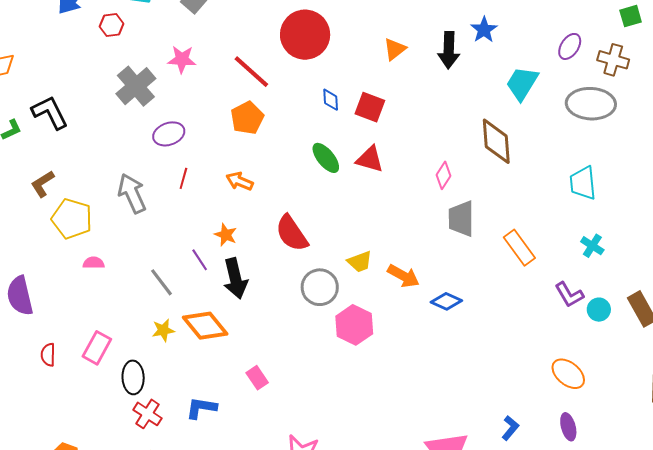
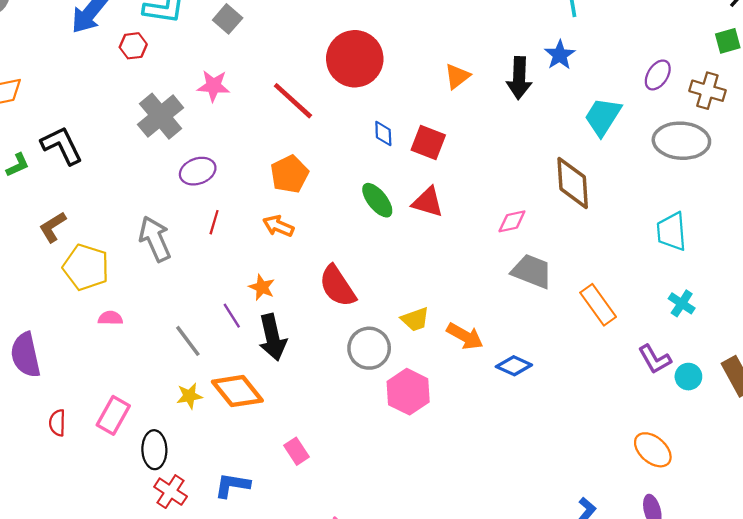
orange pentagon: (247, 118) -> (289, 174), moved
pink diamond: (444, 175) -> (512, 221), turned 44
gray trapezoid: (461, 219) -> (532, 271), turned 111

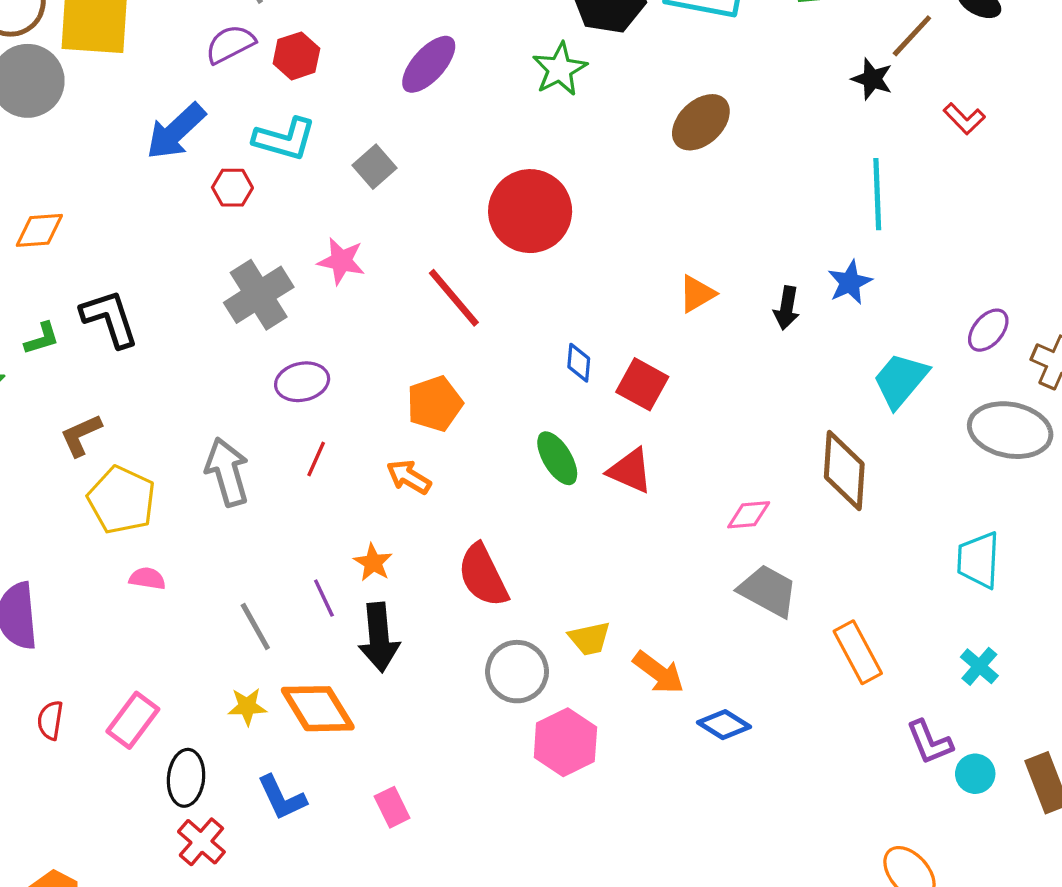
red circle: (355, 59) -> (530, 211), moved
black arrow: (519, 78) -> (787, 308), size x0.7
blue L-shape: (232, 485) -> (282, 798), moved, turned -132

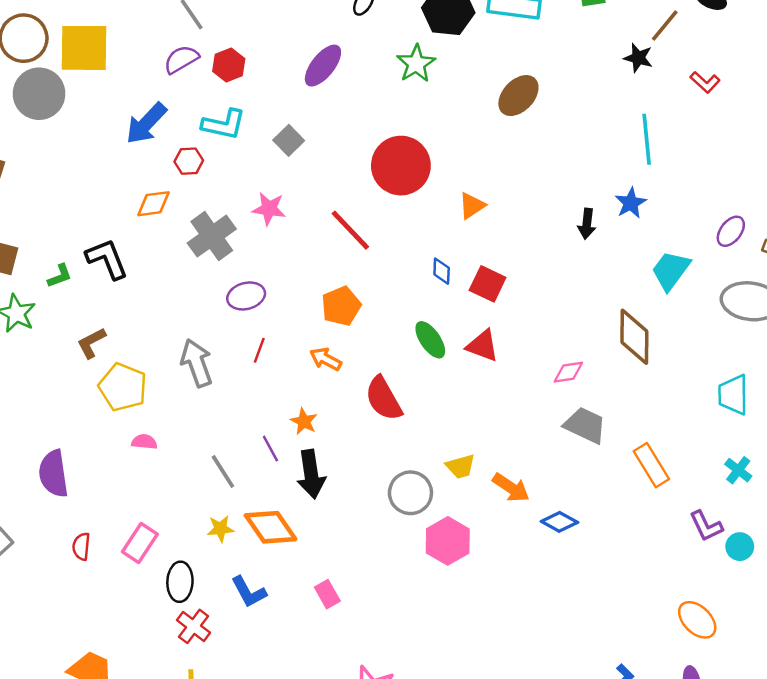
orange diamond: (39, 230) -> (154, 204), moved
orange triangle: (697, 294) -> (472, 206), moved
red semicircle: (483, 575) -> (384, 399), moved

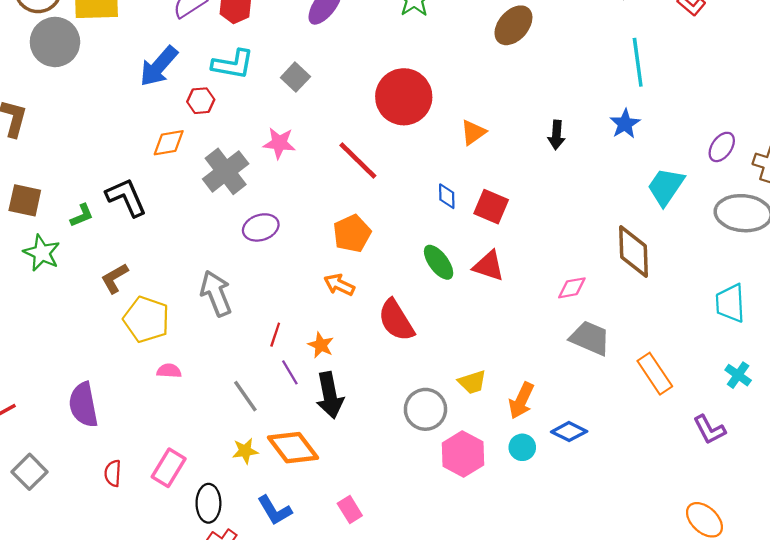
black arrow: (587, 224) -> (556, 135), moved
red line: (259, 350) -> (275, 335), moved
orange arrow: (511, 488) -> (521, 401), turned 84
cyan circle: (740, 547) -> (522, 447), moved

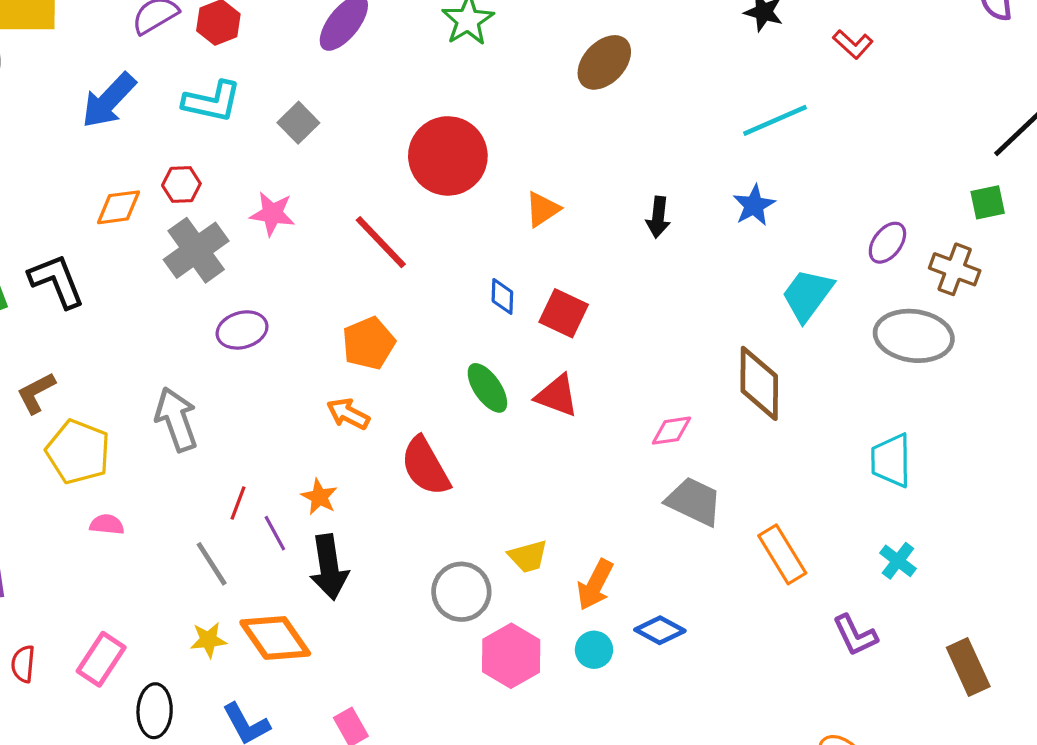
cyan line: (638, 62) -> (775, 120), turned 72
red hexagon: (201, 101) -> (181, 184), moved
red line: (275, 335) -> (238, 503), moved

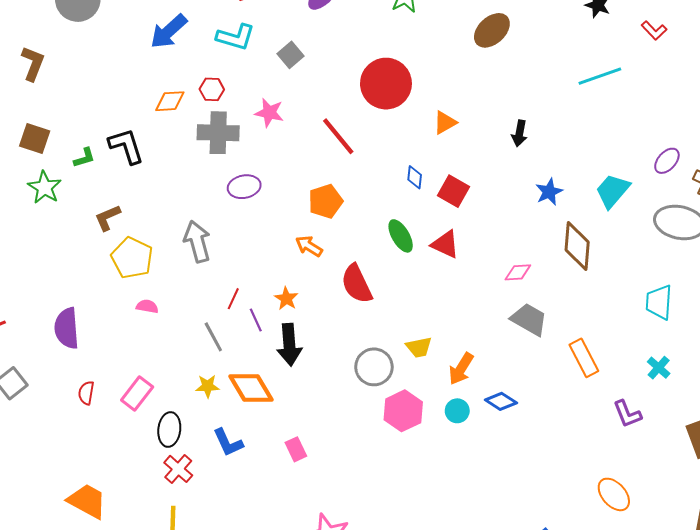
blue star: (754, 205) -> (549, 192), moved
gray cross: (196, 250) -> (218, 133), turned 33

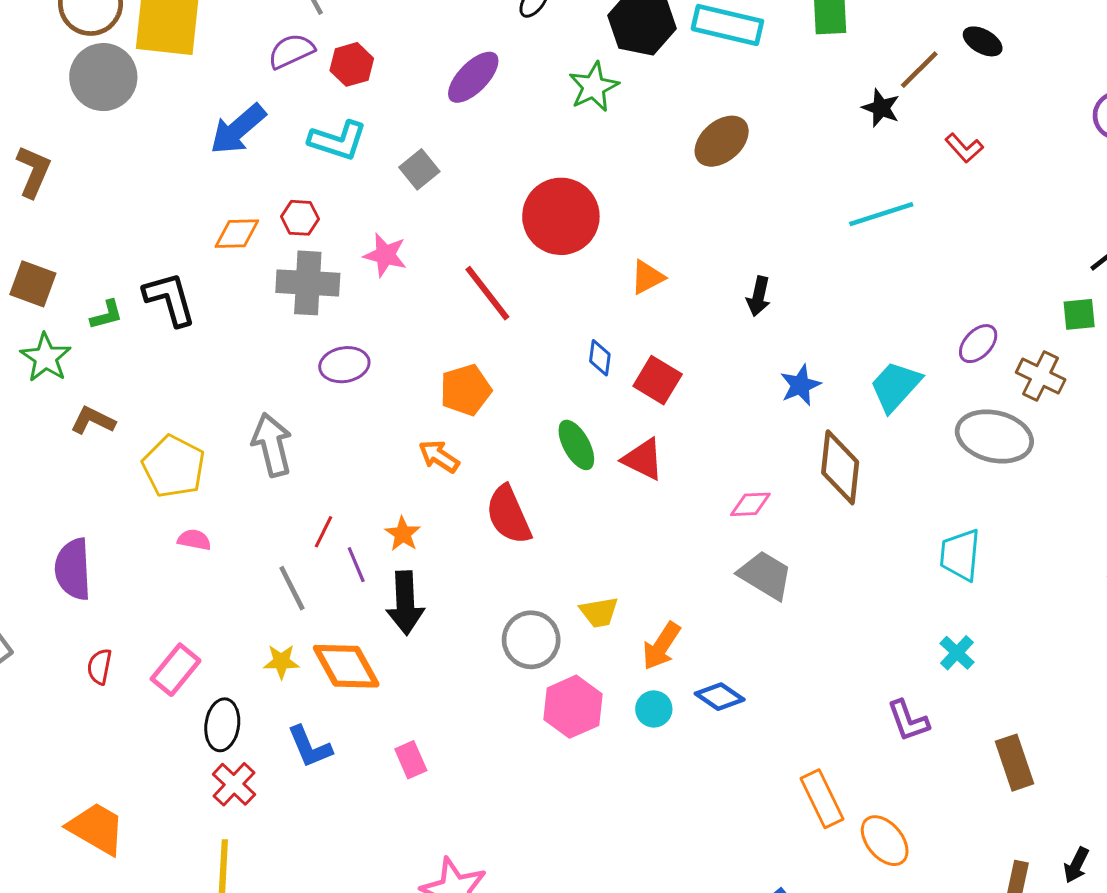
brown L-shape: (108, 218) -> (93, 421), moved, turned 48
orange rectangle: (584, 358) -> (822, 799), moved

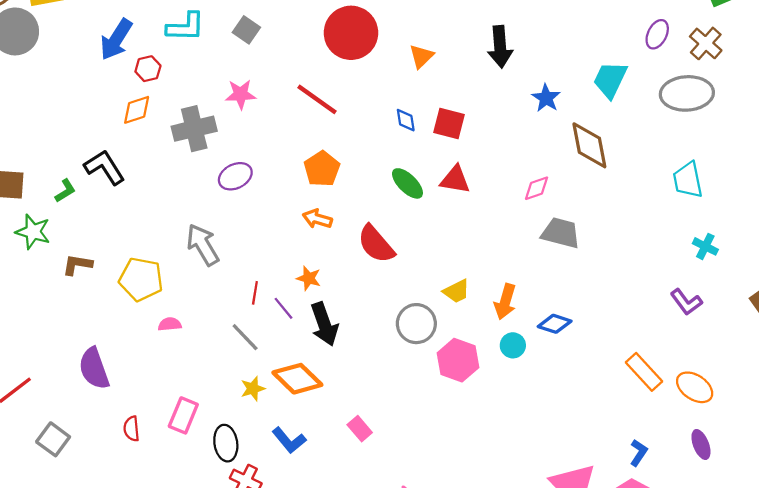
red hexagon: (300, 218) -> (148, 69), moved
black arrow: (759, 296) -> (500, 47), size x1.5
brown cross: (1041, 376) -> (706, 43), turned 32

